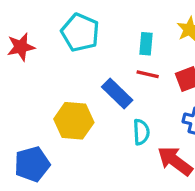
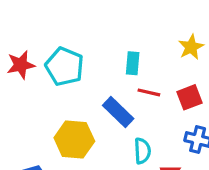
cyan pentagon: (80, 33) -> (65, 67), moved
cyan rectangle: (146, 44) -> (133, 63), moved

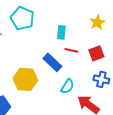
cyan pentagon: (65, 67) -> (22, 18), moved
cyan semicircle: (142, 151) -> (67, 86), turned 35

